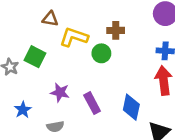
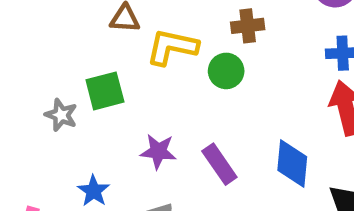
green square: (35, 57) -> (105, 91), turned -35

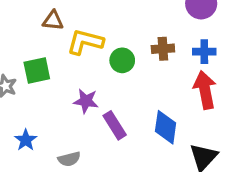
brown cross: (248, 26) -> (163, 49), moved
purple star: (158, 151) -> (86, 101), moved

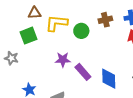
green square: (37, 71) -> (29, 36), moved
blue diamond: (166, 127) -> (109, 79), moved

